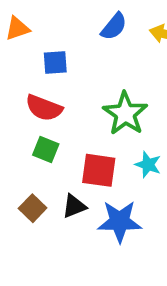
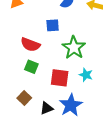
blue square: (55, 62) -> (53, 25), moved
black triangle: (74, 206) -> (47, 108), moved
blue star: (120, 221) -> (71, 105), turned -30

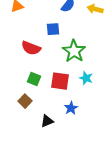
green square: (31, 67) -> (34, 79), moved
blue star: (71, 105) -> (71, 108), size x0.6
black triangle: (47, 108) -> (47, 121), moved

